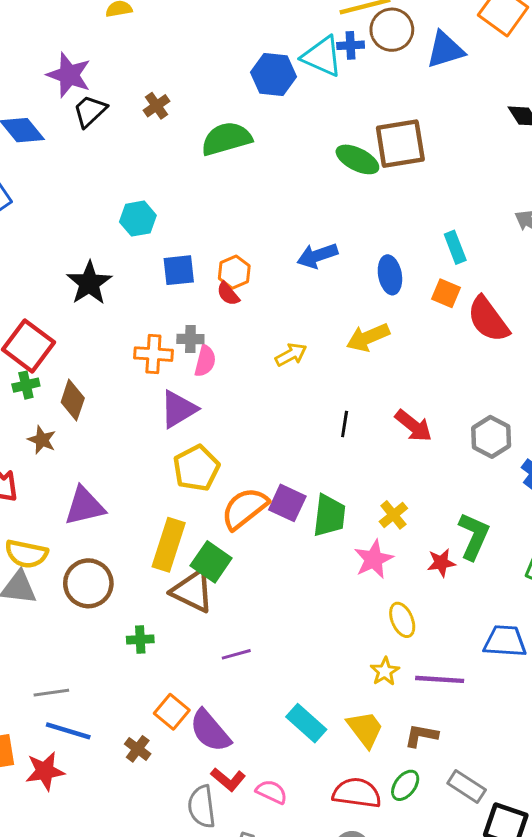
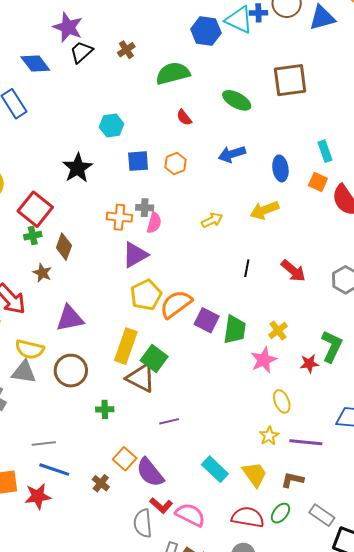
green ellipse: (357, 159) -> (237, 100), moved
red semicircle: (228, 294) -> (184, 117), moved
orange semicircle: (245, 508) -> (176, 304), moved
pink semicircle: (272, 792) -> (190, 515), size x1.4

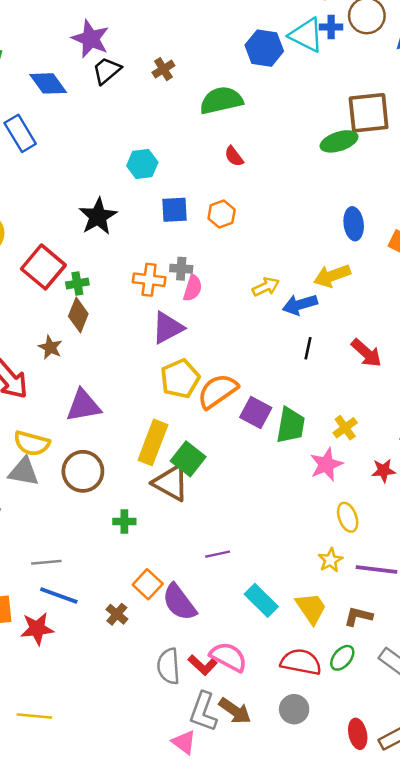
green ellipse: (237, 100) -> (339, 141), moved, turned -48
blue arrow: (232, 154) -> (300, 305), moved
green cross: (33, 236) -> (77, 283), moved
purple line: (169, 421) -> (218, 554), moved
red L-shape: (161, 505) -> (203, 665), moved

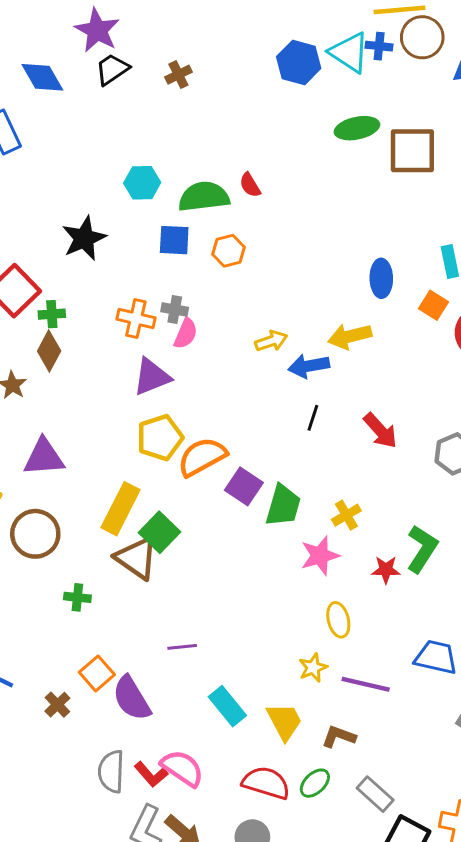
green semicircle: (221, 100) -> (204, 197), moved
green ellipse: (339, 141) -> (357, 128), moved

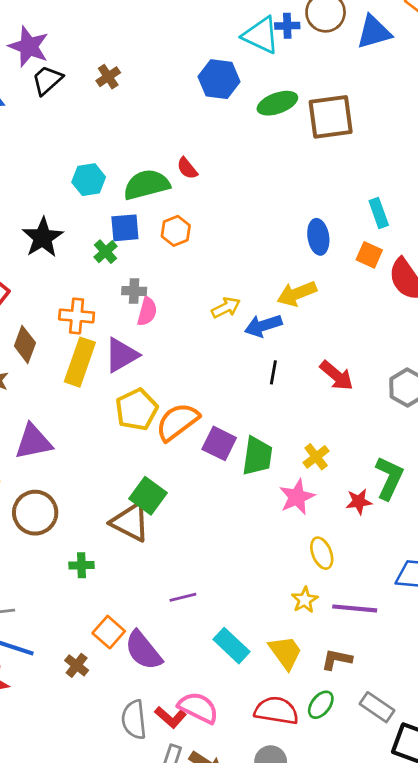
blue hexagon: (299, 63) -> (219, 79), moved
green cross: (52, 314) -> (106, 252), moved, turned -30
orange cross: (136, 319) -> (77, 316), moved
yellow rectangle: (120, 509) -> (80, 362), moved

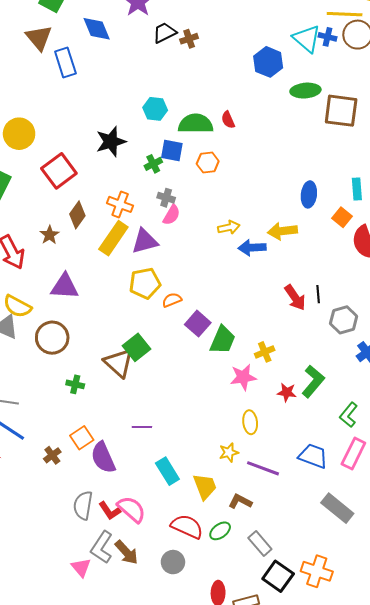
black trapezoid: (47, 80) -> (165, 33), moved
black line: (273, 372) -> (318, 294), moved, turned -30
orange semicircle: (177, 422) -> (172, 300), size x0.6

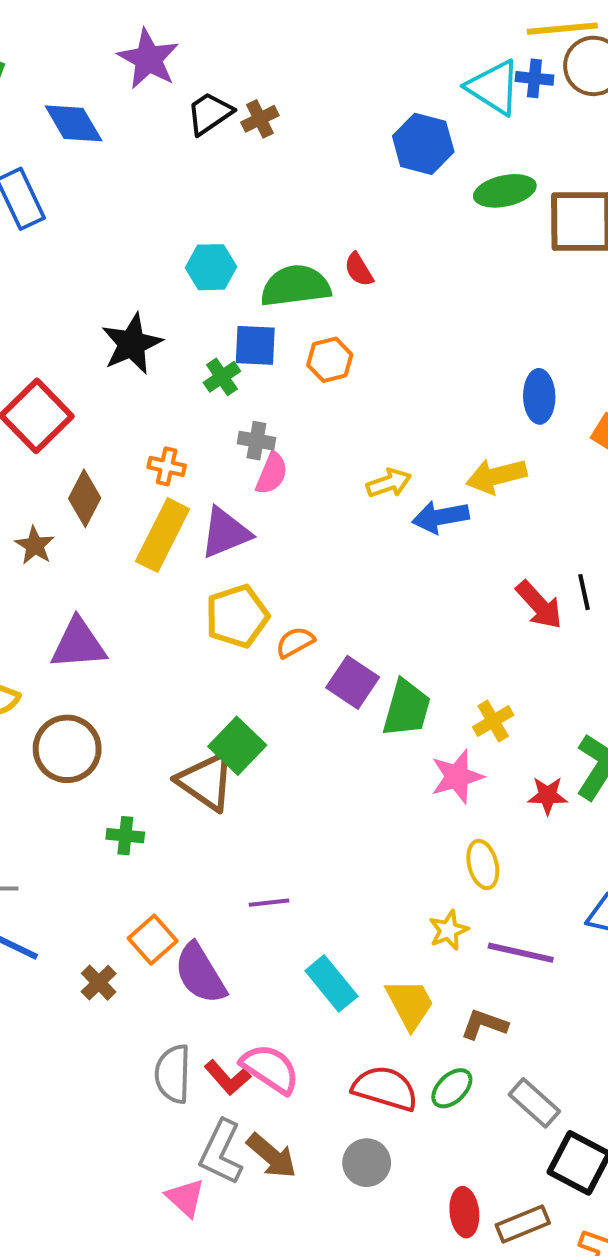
orange cross: (120, 204) -> (167, 466), size x0.7

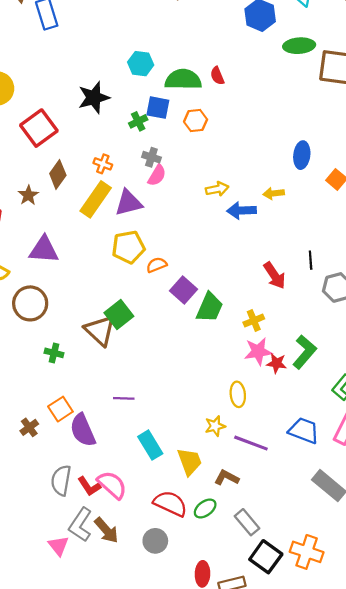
yellow arrow: (496, 476) -> (274, 193), size x0.7
red arrow: (539, 605) -> (274, 276), moved
pink star: (457, 777) -> (258, 351), moved

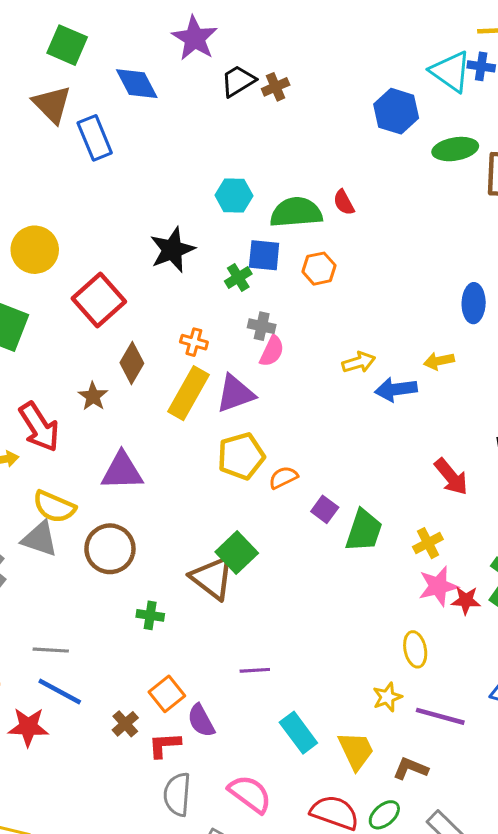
purple square: (184, 290) -> (325, 509), size x0.7
purple semicircle: (83, 430) -> (201, 721), size x0.7
red L-shape: (89, 486) -> (164, 745), moved, turned 125

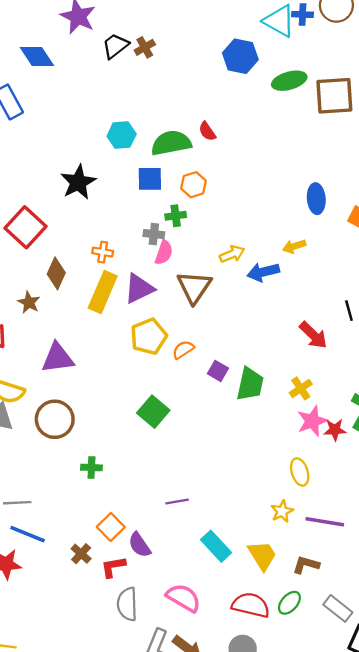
green cross: (238, 277) -> (176, 216), moved, turned 30
brown triangle: (212, 578) -> (194, 287), moved, turned 33

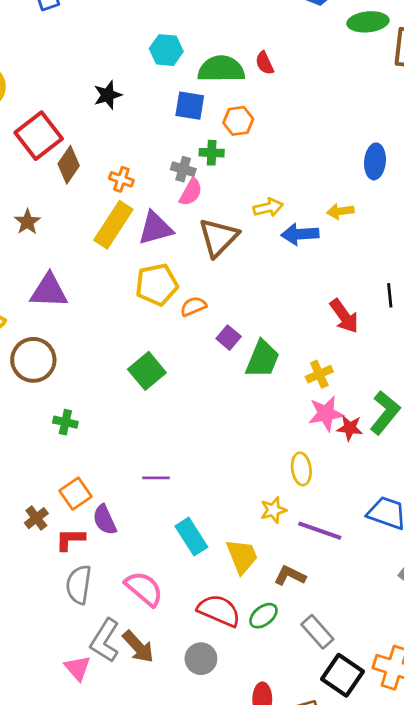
black star: (78, 182) -> (108, 95), size x0.7
brown diamond: (56, 273) -> (69, 165), moved

